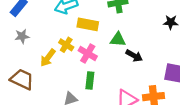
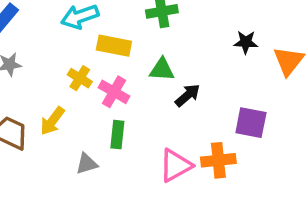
black arrow: (134, 56) -> (188, 95), turned -70
yellow arrow: (48, 58) -> (52, 121), moved

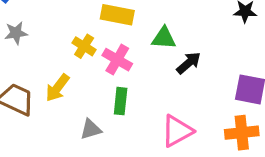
orange cross: (218, 160) -> (242, 133), moved

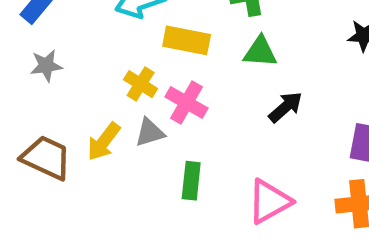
green triangle: (164, 38) -> (260, 52), moved
green rectangle: (121, 101) -> (191, 181), moved
gray triangle: (91, 129) -> (150, 132), moved

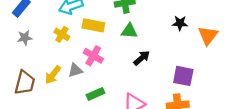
yellow cross: (141, 84) -> (62, 34), moved
brown trapezoid: (46, 158) -> (25, 83), turned 80
green rectangle: (191, 181) -> (96, 94), turned 60

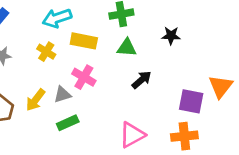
black star: (180, 23) -> (171, 36), moved
orange triangle: (208, 35) -> (221, 87), moved
green rectangle: (96, 94) -> (68, 123), moved

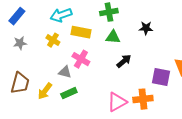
gray triangle: (62, 95) -> (65, 72), turned 32
yellow arrow: (36, 100) -> (45, 91), moved
orange cross: (184, 136) -> (143, 99), moved

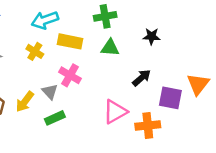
black arrow: (124, 61) -> (142, 78), moved
gray triangle: (65, 72) -> (50, 92), turned 32
yellow arrow: (45, 91) -> (25, 102), moved
pink triangle: (117, 102) -> (115, 112), moved

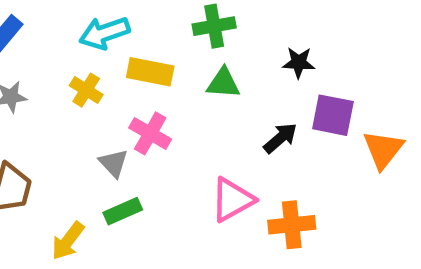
purple square: (170, 98) -> (333, 115), moved
yellow arrow: (25, 102) -> (68, 241), moved

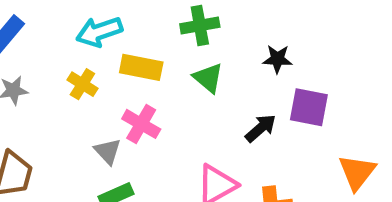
green triangle: (223, 83) -> (208, 78), turned 36
orange triangle: (383, 149) -> (357, 172), moved

